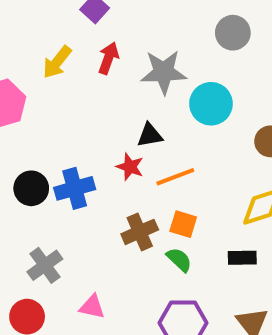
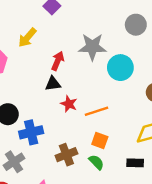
red arrow: (108, 58) -> (58, 61), moved
black triangle: (150, 135) -> (53, 84), moved
blue cross: (75, 188) -> (31, 132), moved
brown cross: (140, 232) -> (66, 155), moved

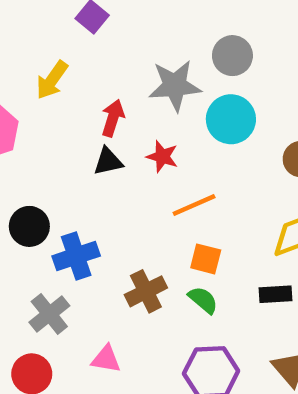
gray circle: (136, 25) -> (232, 56), moved
red star: (69, 104) -> (162, 157), moved

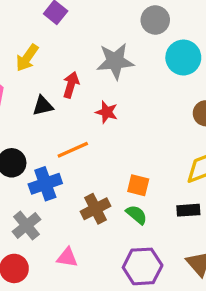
gray circle: (232, 56) -> (155, 20), moved
cyan circle: (231, 119) -> (183, 58), moved
black triangle: (108, 161) -> (43, 106), moved
orange line: (194, 205) -> (73, 150), moved

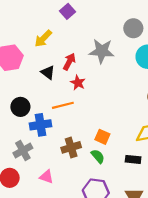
black triangle: (43, 106) -> (48, 72), turned 40
red star: (107, 112) -> (78, 83), moved

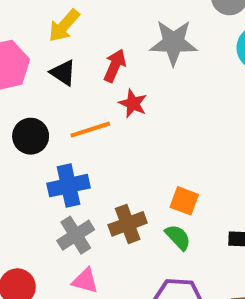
black triangle: (48, 72) -> (63, 73), moved
orange line: (63, 105) -> (90, 130), moved
black circle: (20, 107) -> (31, 136), moved
gray cross: (23, 151) -> (76, 235), moved

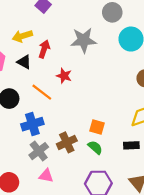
yellow arrow: (64, 26) -> (22, 36), turned 36
red arrow: (115, 66) -> (44, 49), moved
orange line: (90, 130) -> (42, 92), turned 60

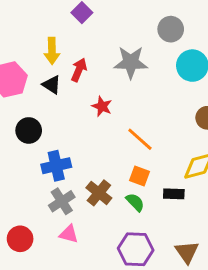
yellow arrow: (22, 36) -> (52, 51), turned -78
orange line: (42, 92) -> (140, 139), moved
brown cross: (67, 142) -> (99, 193), turned -30
black rectangle: (131, 145) -> (174, 194), moved

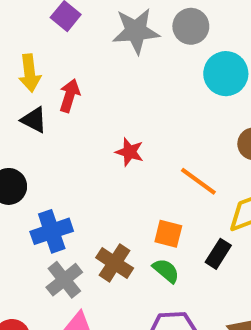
gray star: (131, 62) -> (136, 31), moved
red star: (102, 106) -> (130, 152), moved
orange line: (140, 139) -> (198, 181), moved
black rectangle: (174, 194) -> (218, 254), turned -54

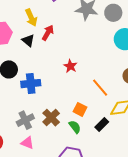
yellow arrow: (30, 73) -> (31, 18), turned -30
blue cross: (52, 231) -> (31, 84), moved

